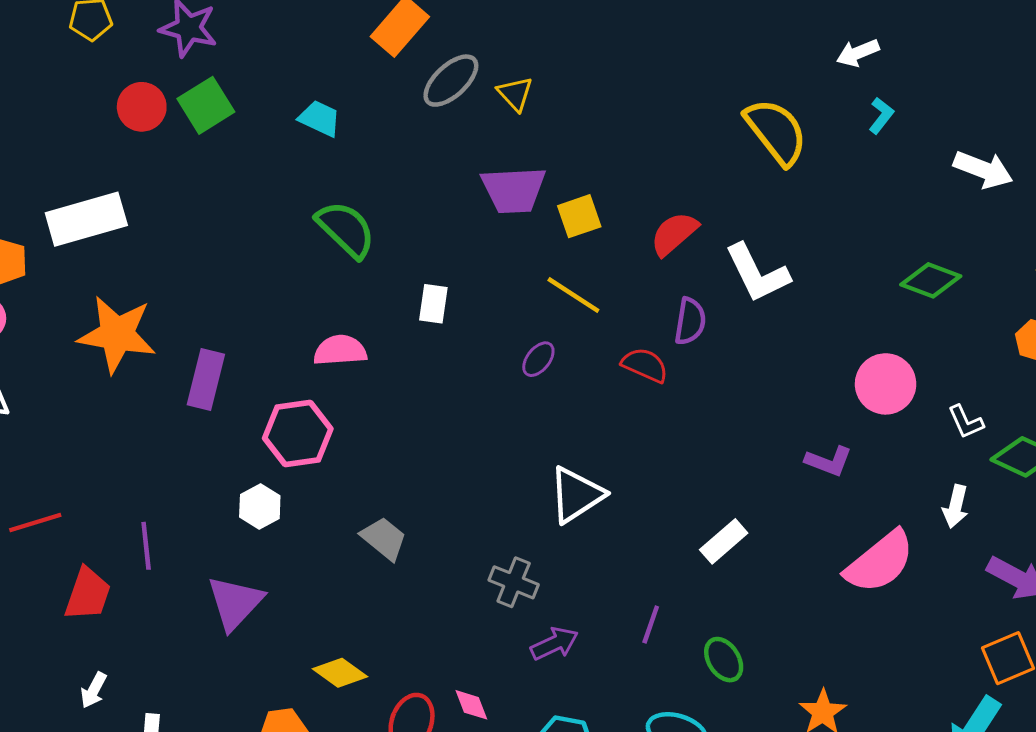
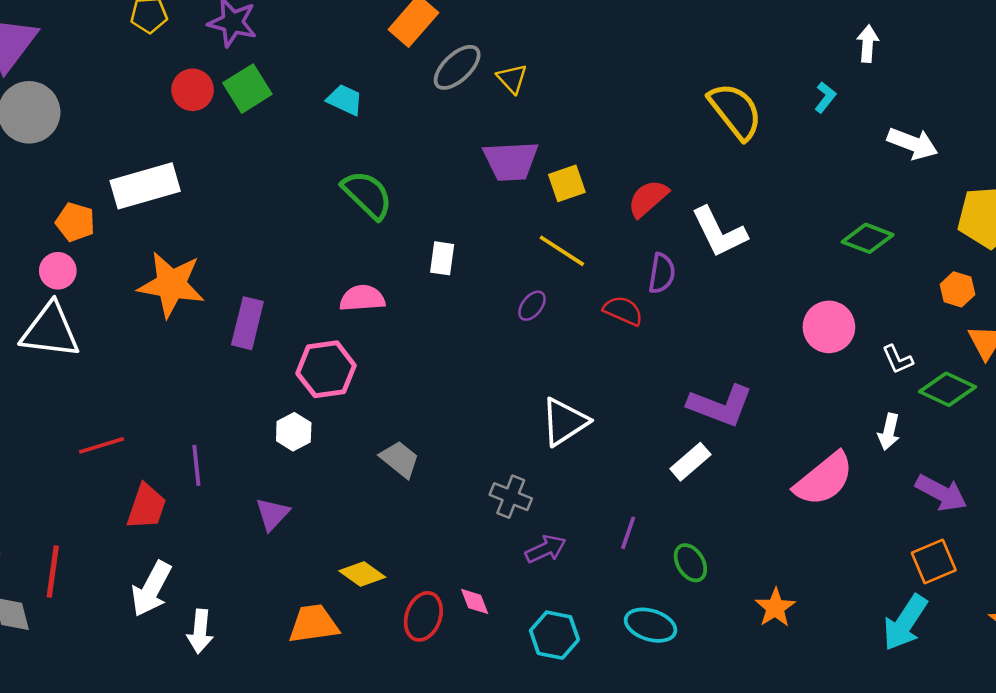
white arrow: (858, 53) -> (868, 44), moved, turned 116
purple L-shape: (829, 461) -> (720, 406), moved, size x1.6
purple triangle: (235, 603) -> (272, 514), size x0.7
white arrow: (94, 690) -> (151, 589), size x1.8

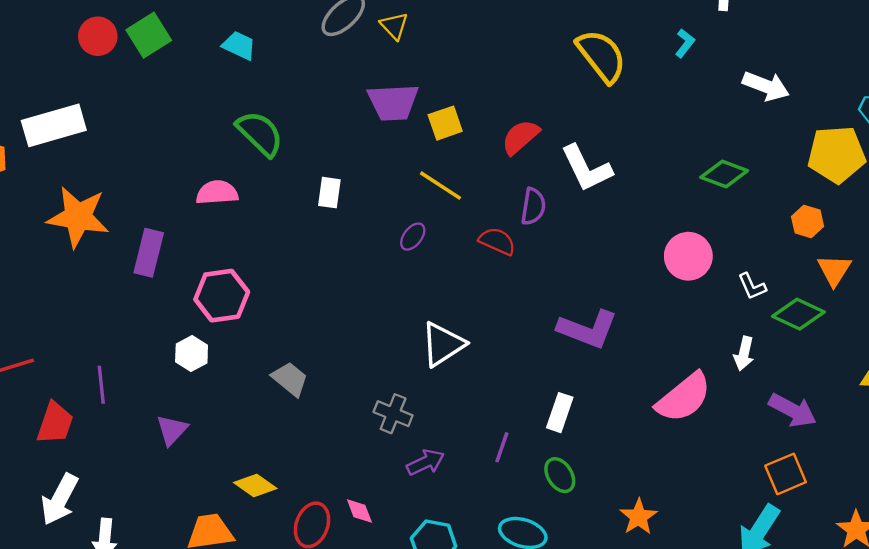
pink semicircle: (362, 298) -> (217, 193), moved
white rectangle: (690, 462) -> (560, 413), moved, turned -30

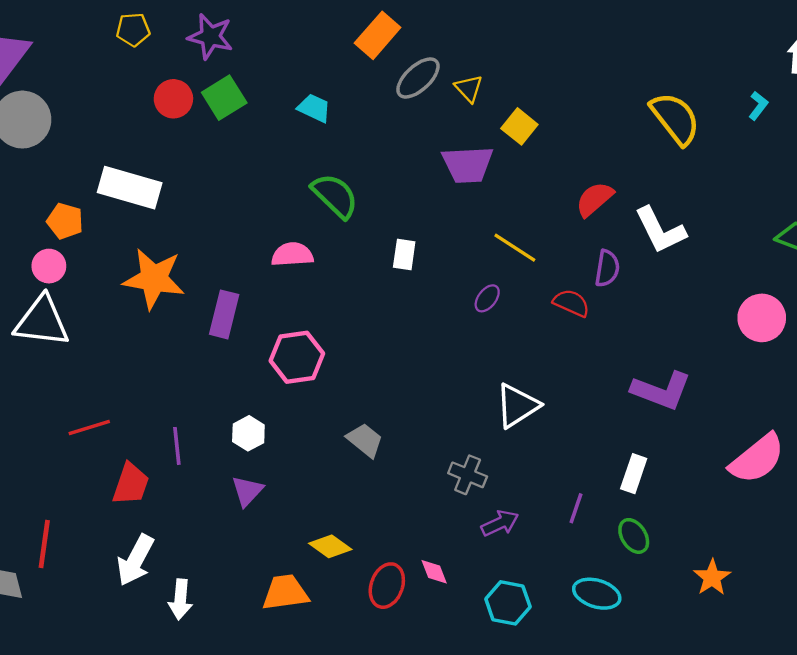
yellow square: (445, 123) -> (519, 126), moved, turned -32
white rectangle: (54, 125) -> (130, 188), turned 32
white hexagon: (192, 354) -> (248, 433), moved

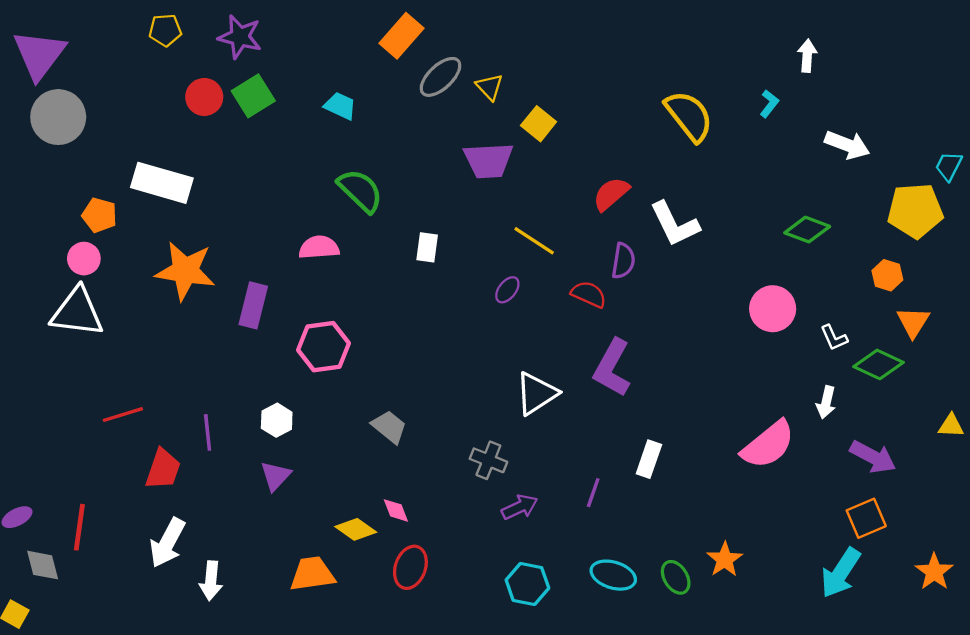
purple L-shape: (661, 391) -> (612, 368), moved, turned 98
green ellipse: (634, 536) -> (676, 577), moved
pink diamond: (434, 572) -> (396, 510), moved

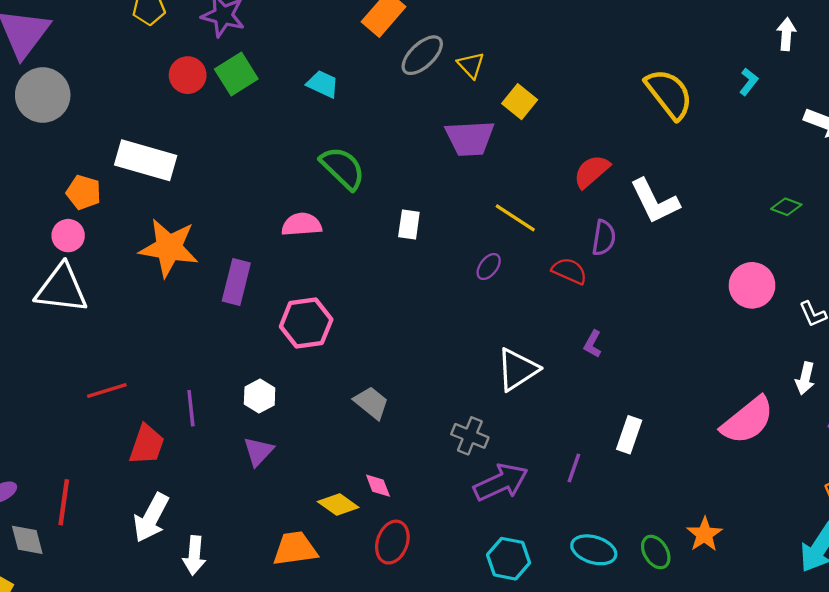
green diamond: (807, 230) -> (786, 207), size x0.7
purple L-shape: (612, 368) -> (593, 344), size x0.5
purple arrow: (520, 507) -> (501, 482), size x1.5

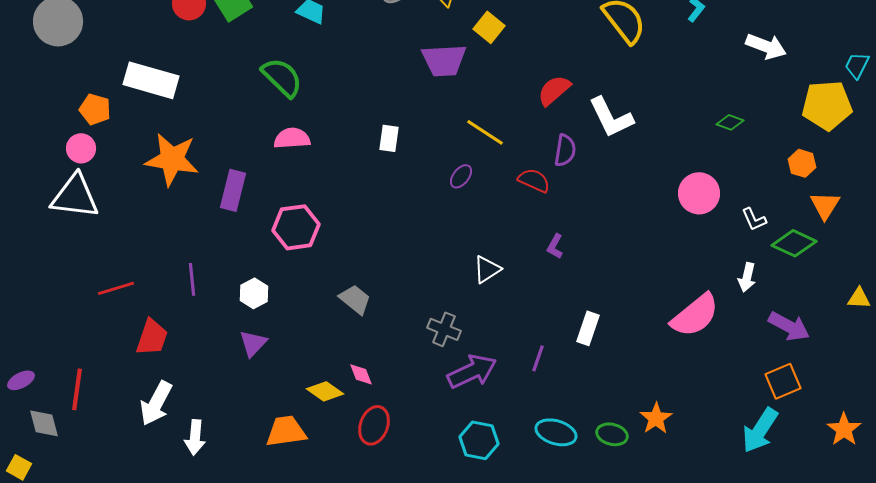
green semicircle: (343, 168) -> (282, 77), moved
white triangle: (517, 369) -> (487, 269), size x0.7
purple line: (191, 408) -> (192, 279), moved
green ellipse: (656, 552) -> (612, 434), turned -44

